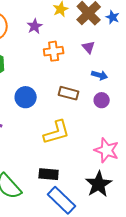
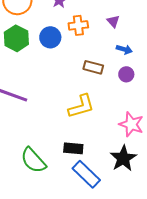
blue circle: (26, 97) -> (50, 37), moved

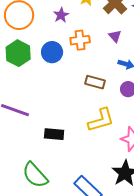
yellow L-shape: (81, 106) -> (101, 120), moved
black rectangle: (73, 148) -> (54, 134), moved

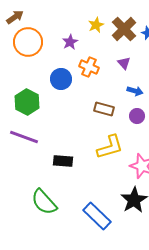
orange cross: (80, 40) -> (89, 67), turned 30
green hexagon: (18, 53) -> (27, 102), moved

